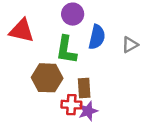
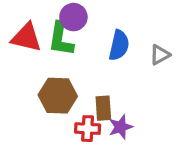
purple circle: (73, 14) -> (73, 17), moved
green L-shape: (66, 50) -> (61, 39), moved
purple star: (88, 111) -> (121, 127), moved

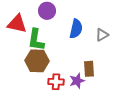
green L-shape: (61, 39) -> (36, 40), moved
brown rectangle: (103, 108) -> (89, 69), moved

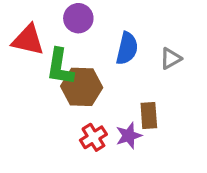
brown hexagon: (37, 61) -> (82, 87), moved
red cross: (56, 82) -> (93, 137), turned -35

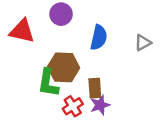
gray triangle: (171, 58) -> (143, 43), moved
green L-shape: (60, 67) -> (48, 83), moved
brown rectangle: (149, 115) -> (95, 88), moved

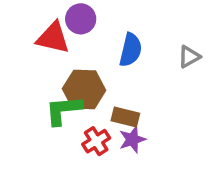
red triangle: (22, 31) -> (53, 38), moved
green L-shape: (48, 83) -> (63, 110), turned 76
brown rectangle: (95, 88) -> (125, 117), turned -72

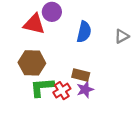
brown hexagon: (84, 89) -> (32, 63), moved
green L-shape: (63, 110) -> (42, 87), moved

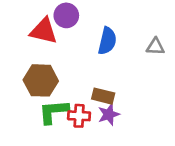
gray triangle: (122, 36) -> (155, 47), turned 32
red cross: (62, 91) -> (79, 116), turned 35

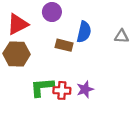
red triangle: (44, 31) -> (18, 24), moved, turned -40
brown hexagon: (41, 80) -> (17, 54), moved
brown rectangle: (103, 96) -> (64, 45), moved

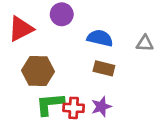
blue semicircle: (84, 32) -> (100, 38), turned -90
brown rectangle: (64, 45) -> (104, 68), moved
brown hexagon: (17, 54) -> (38, 71), moved

